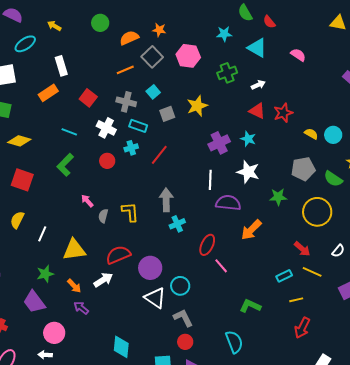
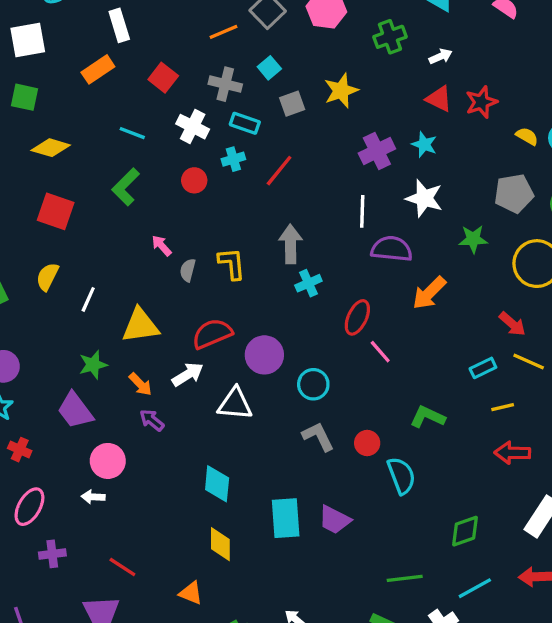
white triangle: (155, 298) -> (235, 404), moved, turned -30
red arrow: (302, 328) -> (512, 453), turned 65
red circle: (185, 342) -> (367, 443), moved

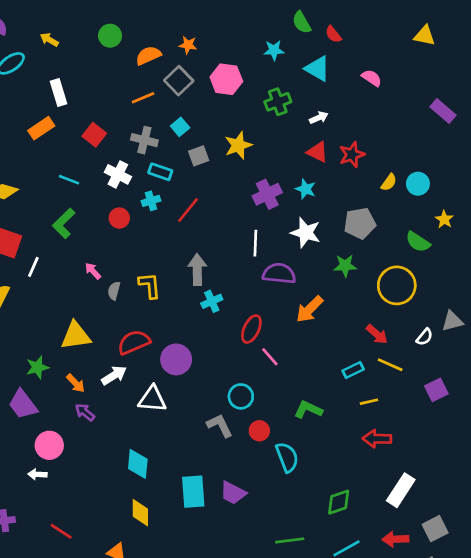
yellow semicircle: (527, 136) -> (389, 182), turned 96
gray pentagon: (514, 193) -> (360, 223), moved
white line: (88, 299) -> (33, 267), moved
cyan circle: (313, 384) -> (241, 396), moved

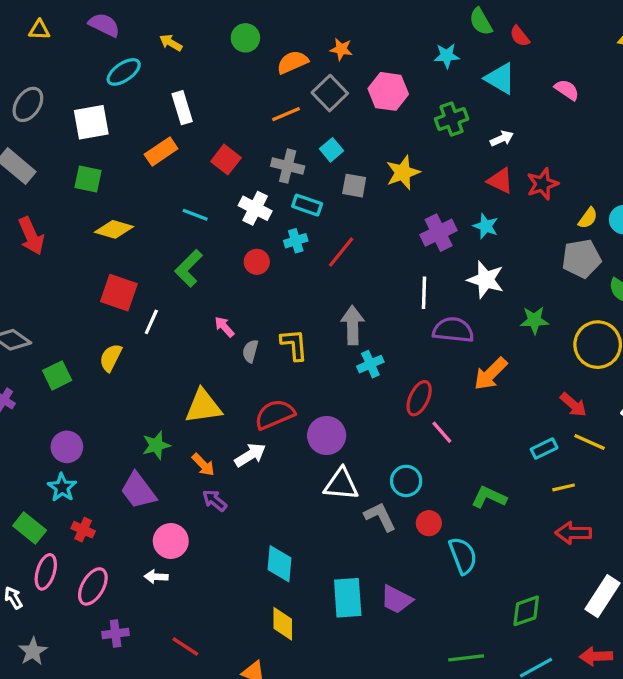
gray square: (199, 156) -> (354, 186), turned 30
gray pentagon: (360, 223) -> (581, 259), moved
white triangle: (152, 399) -> (341, 484), moved

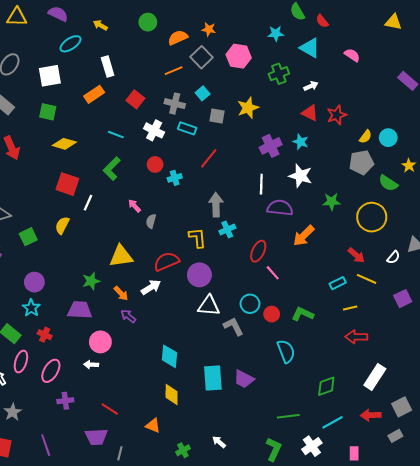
yellow triangle: (39, 30) -> (17, 17), size x1.5
cyan cross: (296, 241) -> (175, 178), moved
yellow L-shape: (294, 345) -> (197, 238), moved
purple trapezoid: (138, 491) -> (80, 310), turned 130
red circle: (429, 523) -> (272, 314), moved

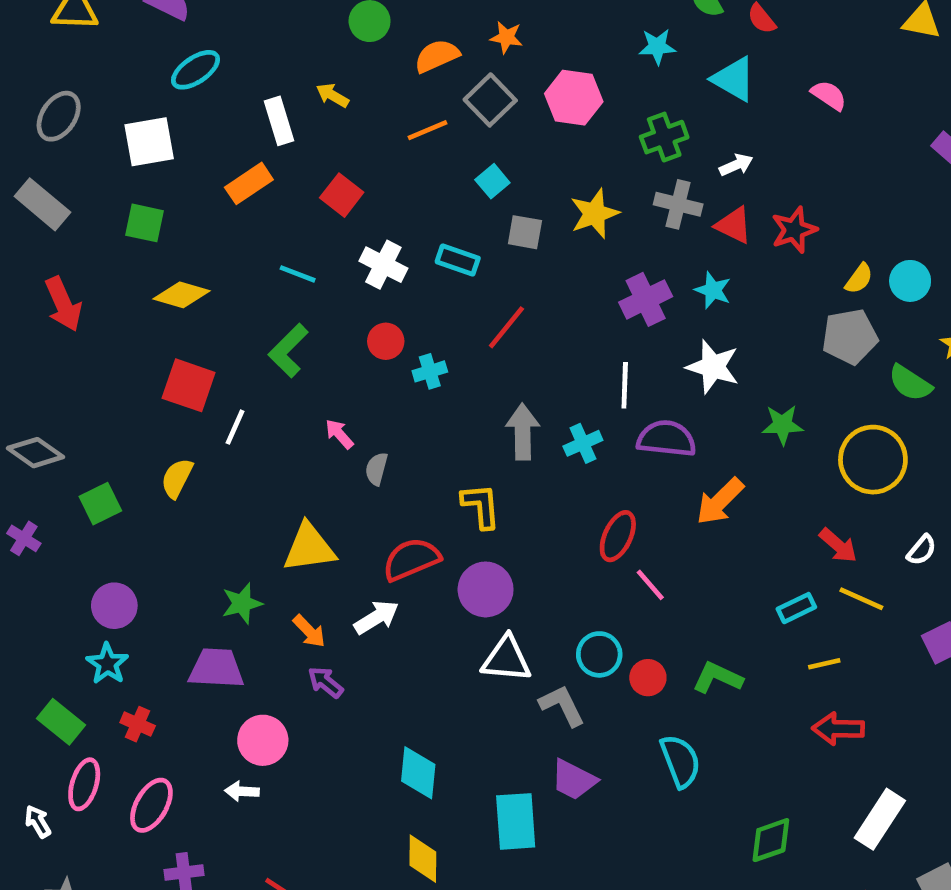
yellow arrow: (100, 25) -> (332, 95), moved
gray cross: (175, 104) -> (678, 204), moved
cyan cross: (227, 229) -> (583, 443), moved
purple trapezoid: (244, 379) -> (574, 780), moved

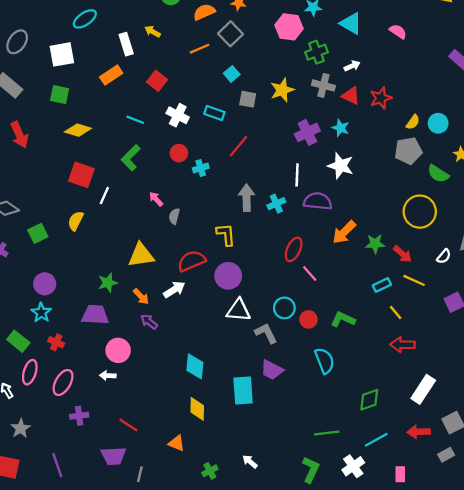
pink hexagon: (574, 98) -> (289, 27), moved
green star: (782, 425) -> (375, 244), moved
yellow line: (824, 664) -> (396, 313), turned 63

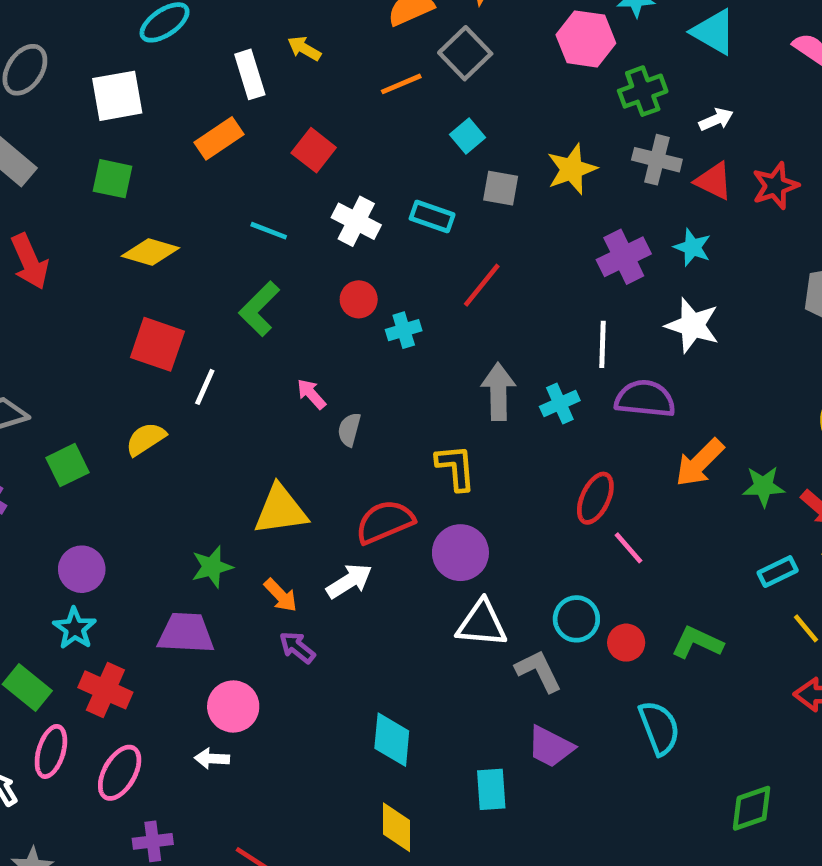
yellow semicircle: (76, 221) -> (146, 439), turned 30
red cross: (56, 342) -> (105, 690), size x1.5
cyan rectangle: (243, 391) -> (491, 789), size x0.7

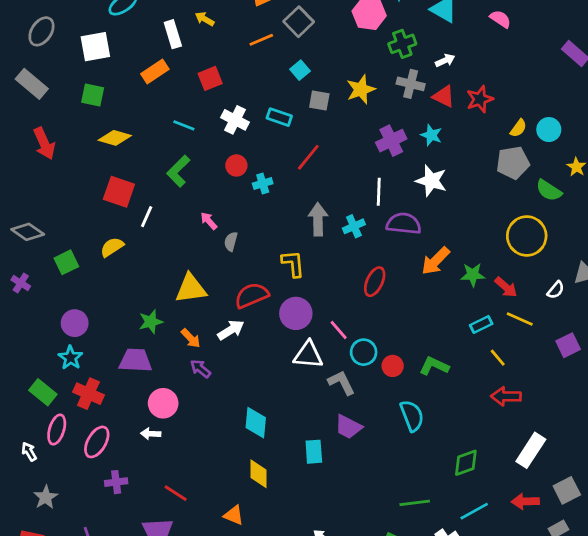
red square: (314, 150) -> (210, 78), turned 30
pink line: (629, 548) -> (339, 330), moved

